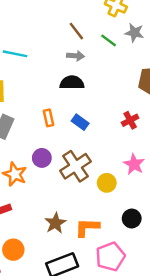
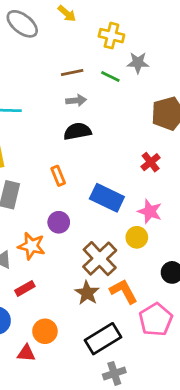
brown line: (76, 31) -> (72, 72), turned -54
blue rectangle: (80, 122) -> (107, 198), moved, size x1.6
pink star: (134, 164) -> (150, 211), moved
brown cross: (75, 166) -> (100, 259), moved
orange L-shape: (87, 227) -> (124, 291), turned 70

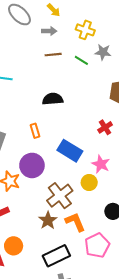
gray arrow: (76, 100) -> (49, 31), moved
purple circle: (59, 222) -> (32, 165), size x1.5

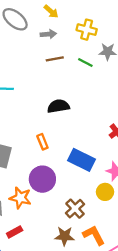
brown cross: (60, 196) -> (75, 209), size x0.7
brown star: (48, 220) -> (64, 236), turned -30

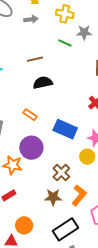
brown line: (55, 59) -> (35, 59), moved
orange rectangle: (42, 142) -> (30, 115), turned -32
orange L-shape: (94, 235) -> (79, 195), turned 70

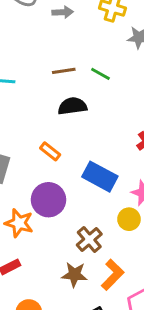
green line: (65, 43) -> (100, 74), moved

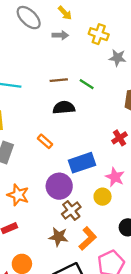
blue rectangle: (100, 177) -> (82, 163), turned -50
purple circle: (48, 200) -> (59, 186), moved

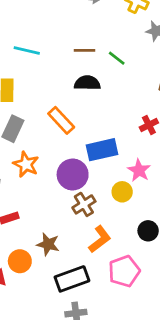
orange rectangle: (45, 141) -> (61, 120), size x1.5
orange star: (18, 195) -> (26, 164), moved
brown star: (58, 237) -> (48, 244), moved

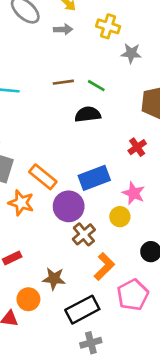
black semicircle: (87, 83) -> (88, 114), moved
orange rectangle: (61, 120) -> (43, 177), moved

